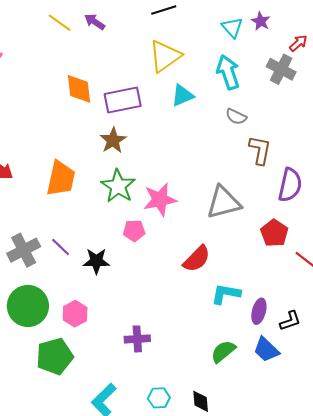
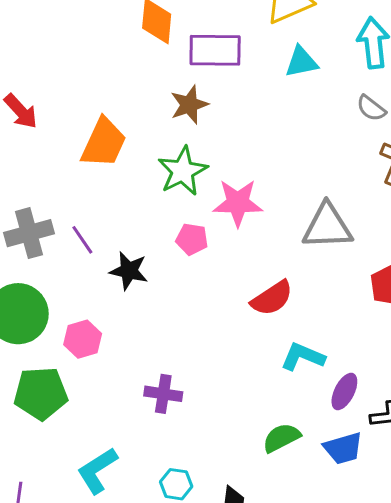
blue trapezoid: (266, 350) -> (343, 448), turned -72

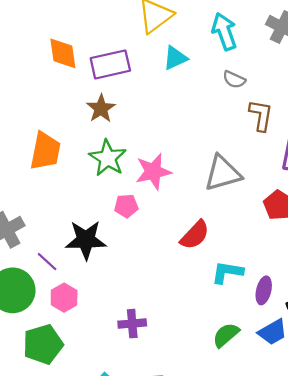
purple line: (82, 240) -> (47, 262), moved
black star: (129, 271) -> (86, 240), size x1.4

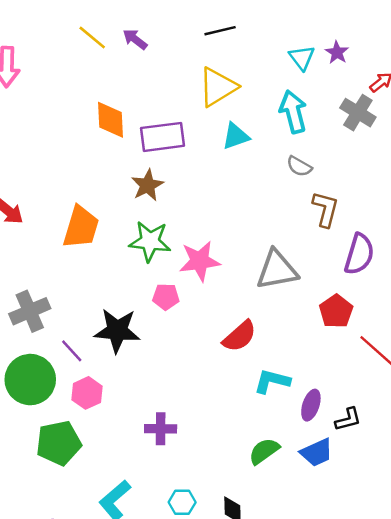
green star: (108, 158) -> (150, 241), turned -30

